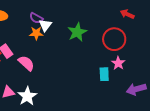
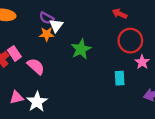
red arrow: (127, 14) -> (120, 14), moved
green star: (77, 32) -> (81, 49), moved
pink star: (118, 63) -> (142, 62), moved

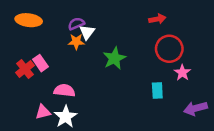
red arrow: (120, 14) -> (157, 19), turned 144
purple semicircle: (47, 18) -> (76, 24), turned 128
pink semicircle: (36, 66) -> (64, 90), moved, turned -36

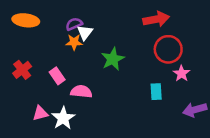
red arrow: (157, 19) -> (156, 19), size x1.5
pink rectangle: (41, 63) -> (57, 76), moved
pink semicircle: (64, 90) -> (81, 92), moved

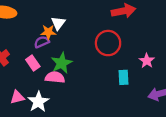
purple semicircle: (74, 24) -> (42, 42), moved
red circle: (168, 49) -> (108, 43), moved
green star: (113, 59) -> (62, 63), moved

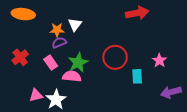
orange star: (48, 32) -> (57, 30), moved
red circle: (108, 43) -> (115, 57), moved

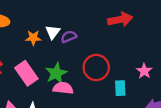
purple semicircle: (59, 43) -> (69, 37), moved
pink rectangle: (51, 63) -> (26, 73), size x1.5
pink semicircle: (72, 76) -> (63, 88), moved

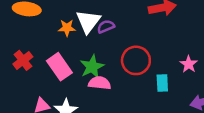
white triangle: (53, 32) -> (88, 22), size x1.5

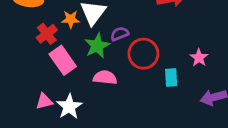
purple semicircle: (106, 27) -> (120, 34), moved
red cross: (23, 60) -> (47, 34), moved
green star: (92, 67) -> (97, 46), moved

